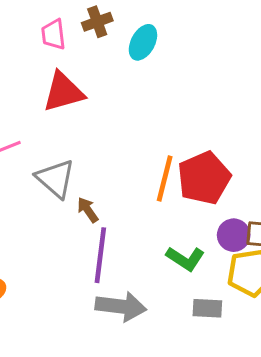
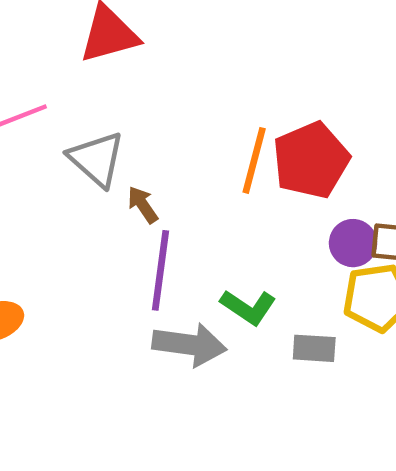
green L-shape: (185, 259) -> (248, 307), moved

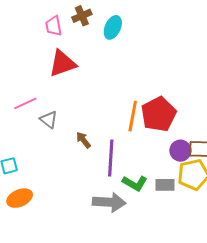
gray triangle: (97, 159) -> (49, 120), moved, size x0.7
purple line: (161, 270) -> (111, 158), moved
gray rectangle: (314, 348) -> (165, 185), moved

